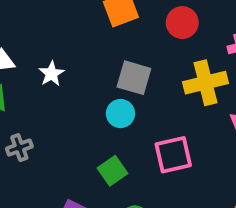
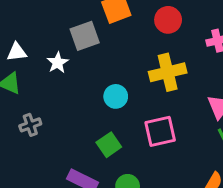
gray square: (134, 78) -> (85, 36), moved, turned -36
yellow cross: (206, 83) -> (168, 72), moved

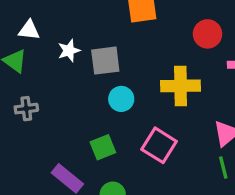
red circle: (168, 20) -> (208, 34), moved
gray square: (85, 36) -> (105, 61), moved
pink square: (160, 131) -> (159, 145), turned 32

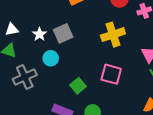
cyan circle: (121, 99) -> (51, 58), moved
gray cross: (26, 109) -> (25, 77), size x1.6

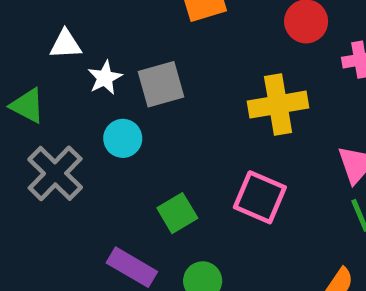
white triangle: (12, 29) -> (65, 44), moved
gray cross: (25, 77) -> (55, 173), turned -30

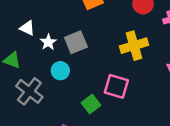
white triangle: (65, 44) -> (27, 28), turned 35
pink square: (260, 197) -> (116, 86), moved

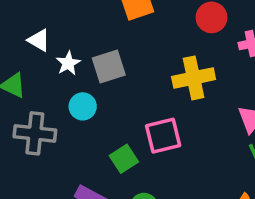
pink square: (116, 86) -> (163, 136), turned -35
gray cross: (29, 91) -> (35, 133), turned -36

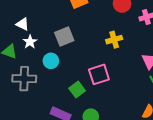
white star: (68, 63) -> (30, 42), moved
yellow cross: (194, 78) -> (114, 40), size x0.7

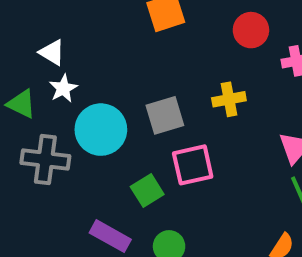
gray square: (64, 36) -> (165, 115), moved
cyan circle: (51, 61) -> (101, 130), size x1.6

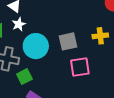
green square: (147, 191) -> (24, 77), moved

